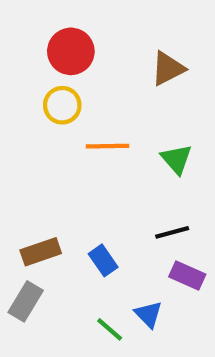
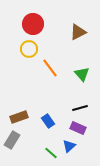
orange line: (108, 146) -> (50, 68), turned 54
purple rectangle: (187, 275) -> (78, 128), moved
blue triangle: (148, 314) -> (69, 146), turned 32

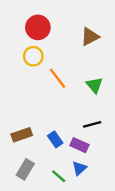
purple rectangle: (78, 128) -> (79, 145), moved
gray rectangle: (12, 140) -> (25, 169), moved

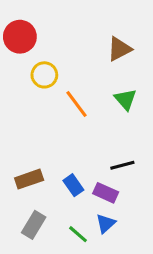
red circle: (38, 27) -> (20, 37), moved
green triangle: (94, 85) -> (125, 99), moved

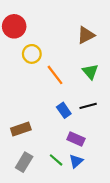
black line: (122, 165) -> (88, 106), moved
blue rectangle: (73, 185) -> (64, 110), moved
green line: (78, 234) -> (56, 160), moved

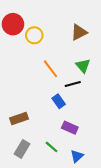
yellow circle: (32, 54) -> (34, 35), moved
black line: (88, 106) -> (73, 84), moved
blue triangle: (76, 161) -> (77, 156), moved

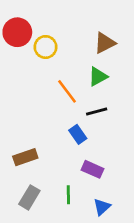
green triangle: (83, 66) -> (98, 77), moved, turned 42
green line: (52, 147) -> (68, 195), turned 48

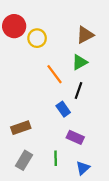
black line: (97, 112) -> (79, 90), turned -56

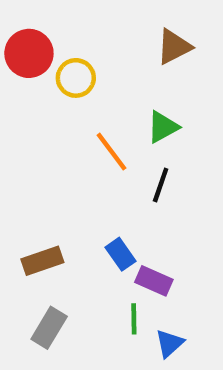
brown triangle: (85, 35) -> (174, 47), moved
blue rectangle: (63, 109) -> (120, 254), moved
green line: (56, 158) -> (134, 319), moved

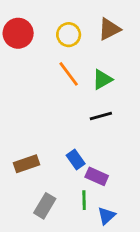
yellow circle: (76, 78) -> (69, 35), moved
orange line: (112, 152) -> (69, 74), moved
black line: (161, 185) -> (101, 116), turned 55
gray rectangle: (49, 328) -> (45, 206), moved

